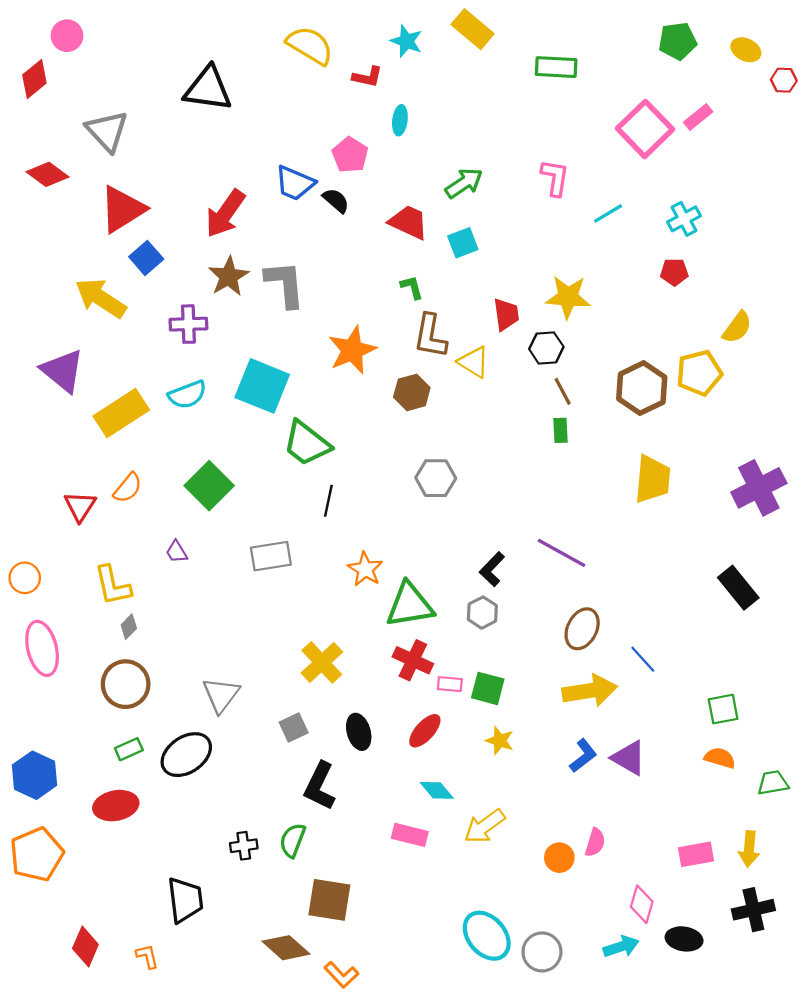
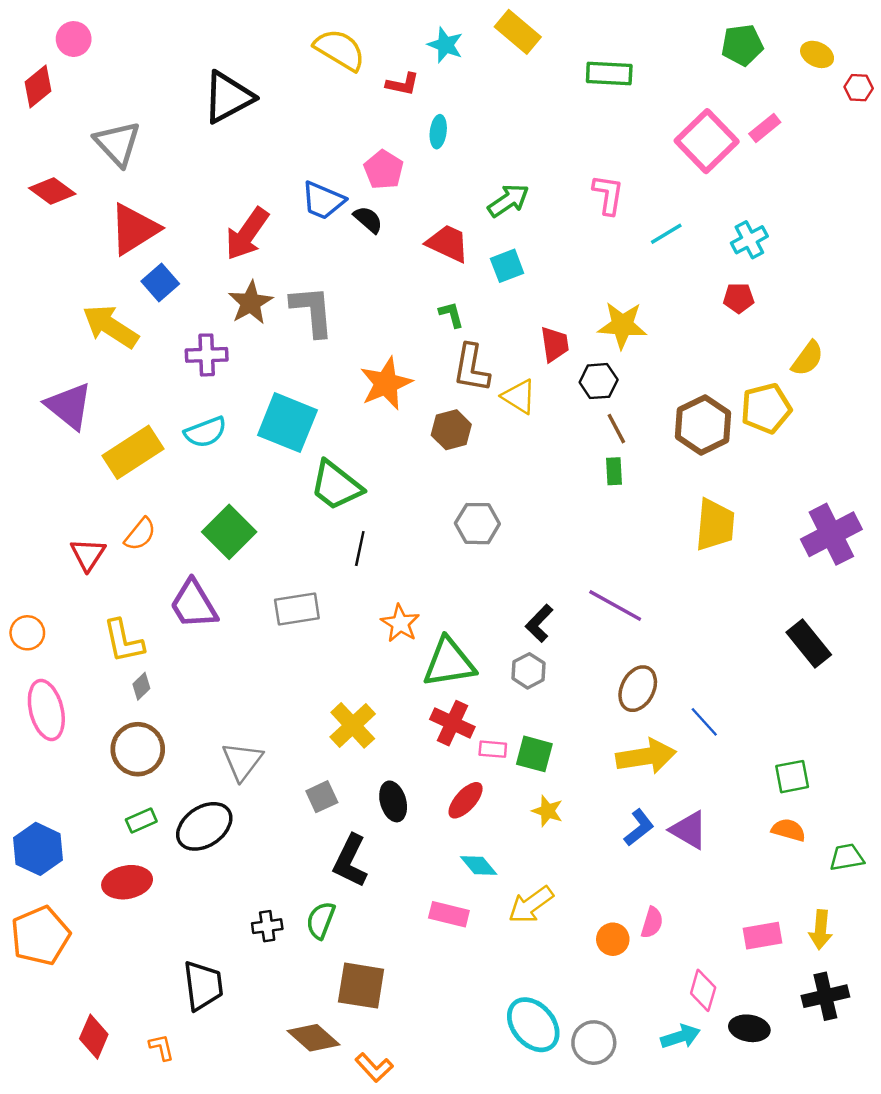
black triangle: (208, 89) -> (228, 97), turned -36
purple trapezoid: (177, 552) -> (194, 604), size x2.0

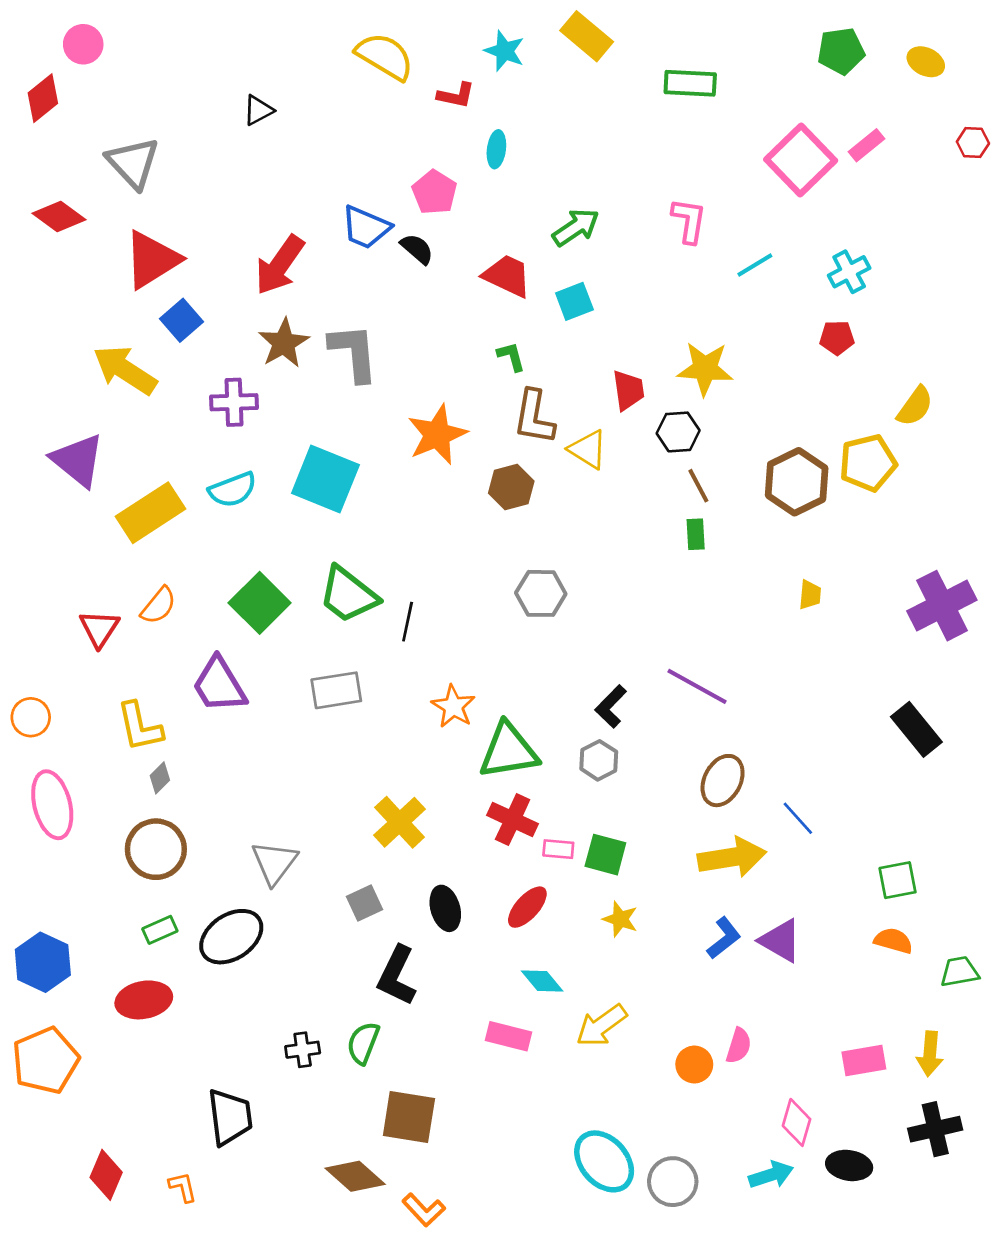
red hexagon: (859, 88) -> (973, 143), moved
black triangle: (228, 97) -> (258, 110), size x0.5
green trapezoid: (336, 486) -> (348, 595), moved
yellow trapezoid: (715, 525) -> (810, 595), size x0.5

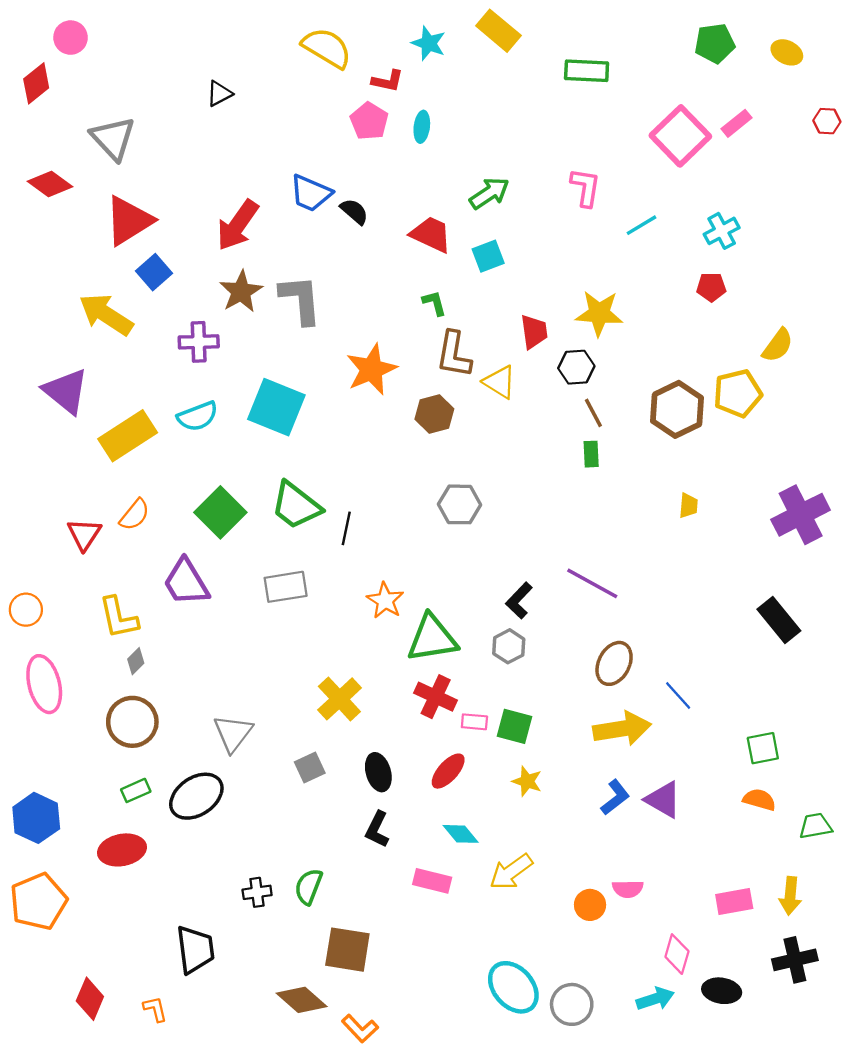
pink pentagon: (434, 192) -> (369, 121), moved
black L-shape: (397, 976) -> (377, 829), moved, size x0.7
pink semicircle: (739, 1046) -> (628, 889), turned 72

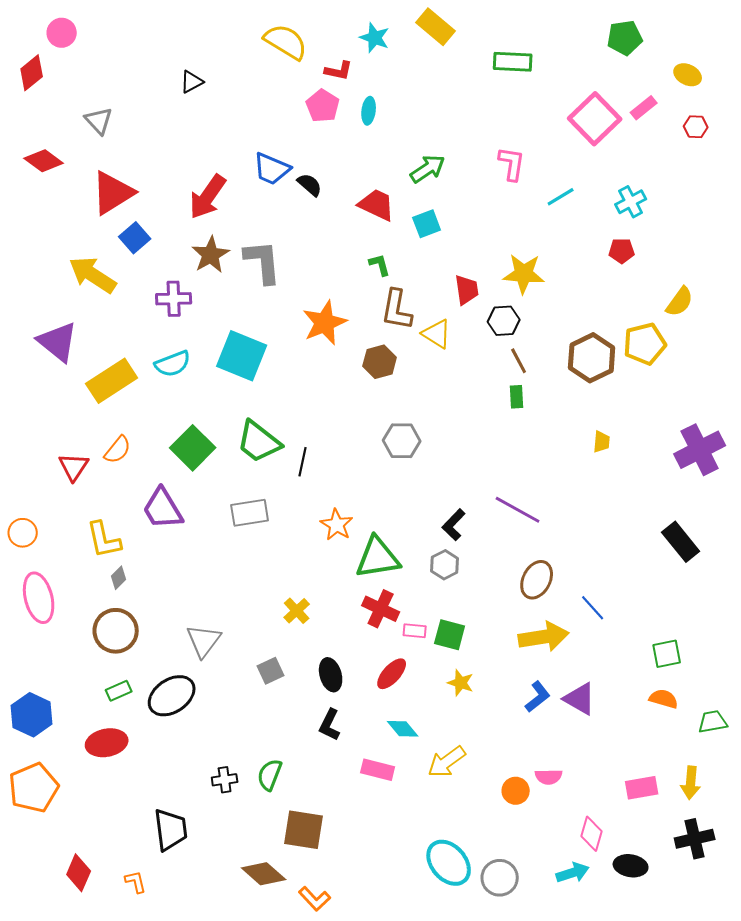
yellow ellipse: (787, 52) -> (688, 75), moved
red hexagon: (827, 121) -> (696, 127), moved
gray triangle: (113, 138) -> (99, 121), size x0.7
yellow cross: (339, 699) -> (297, 611), size x0.7

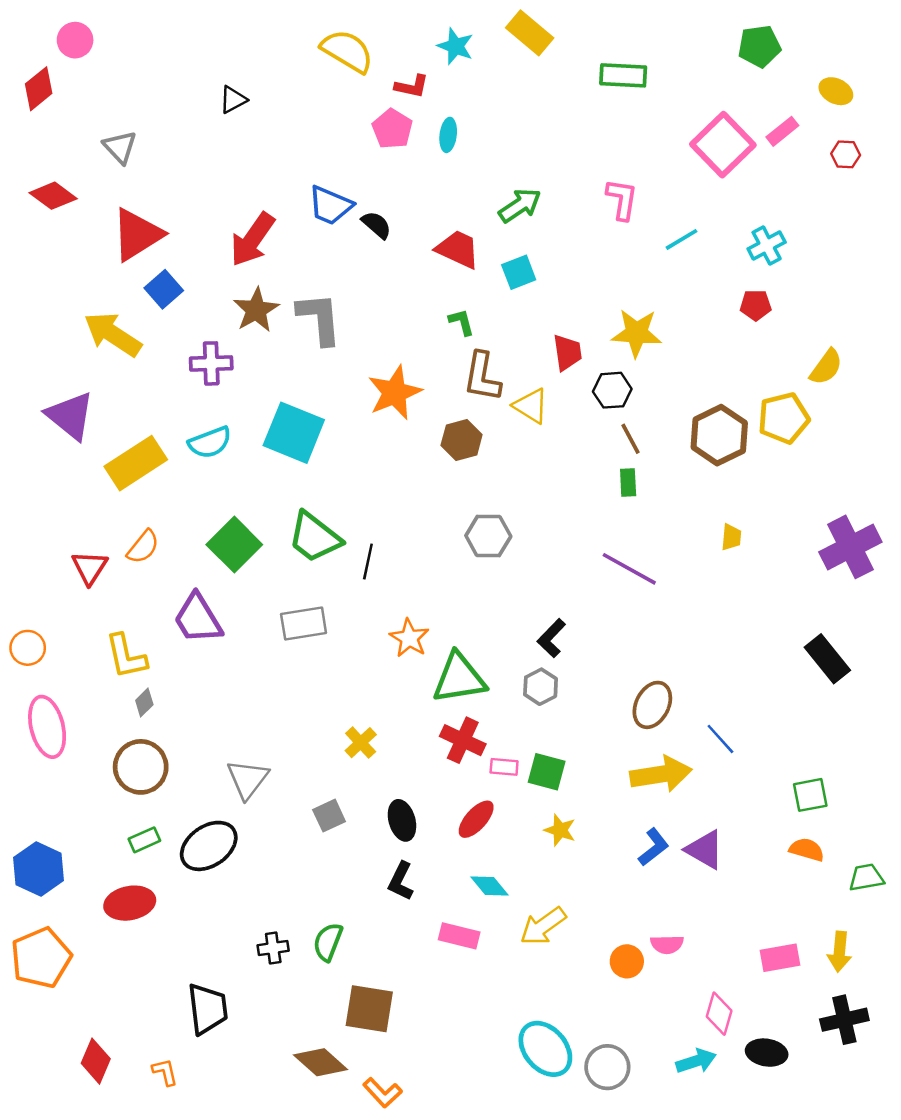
purple line: (518, 510) -> (629, 569), moved

